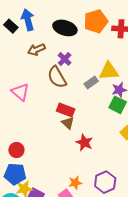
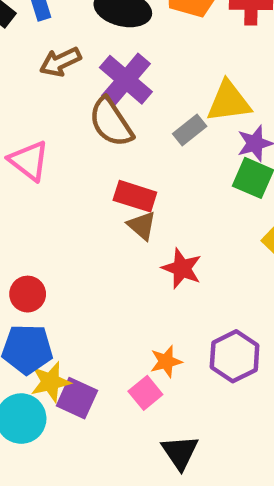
purple cross: (65, 59) -> (126, 80), size x1.6

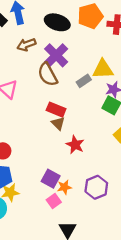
purple square: (77, 398) -> (51, 179), moved

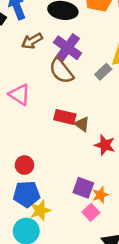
red rectangle: (56, 110) -> (65, 117), moved

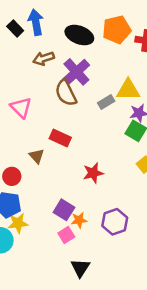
brown triangle: (82, 124) -> (37, 156), moved
red star: (105, 145) -> (93, 173), turned 30

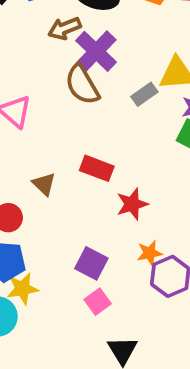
brown arrow: (44, 58) -> (65, 28), moved
red rectangle: (60, 138) -> (97, 168), moved
orange star: (79, 220) -> (150, 253), moved

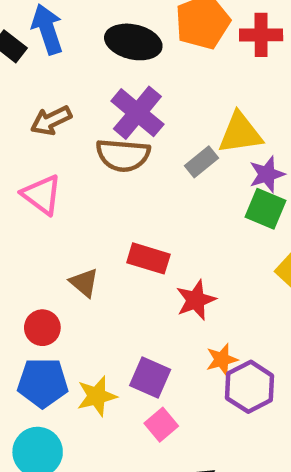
brown arrow: (65, 28) -> (51, 121), moved
brown semicircle: (82, 85) -> (123, 155), turned -51
yellow star: (22, 289) -> (97, 396), moved

